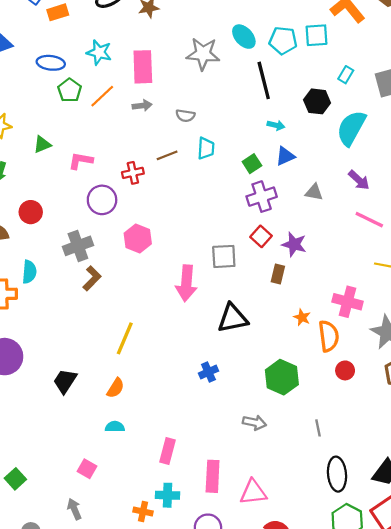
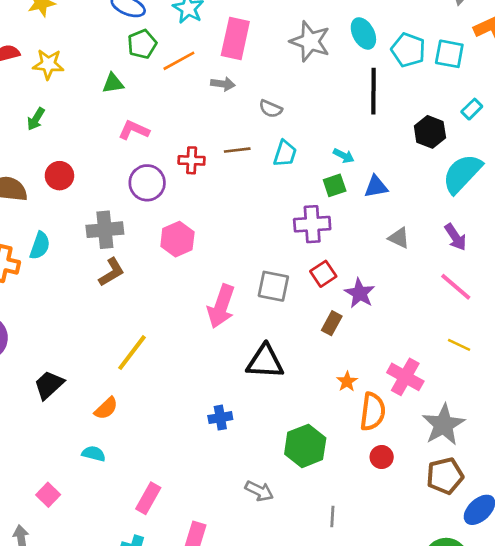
cyan arrow: (276, 125) -> (344, 156), moved
green triangle: (42, 144) -> (113, 83), moved
purple cross: (262, 197) -> (312, 224), moved

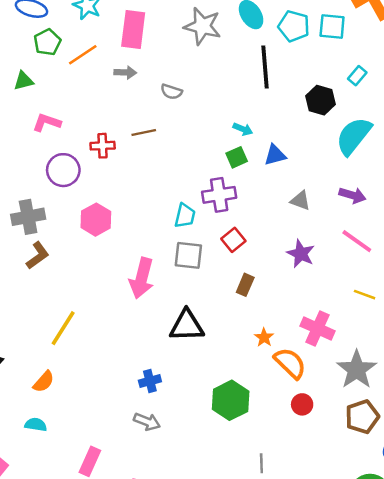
cyan trapezoid: (285, 154) -> (185, 216), moved
purple arrow: (455, 237) -> (352, 195), turned -35
purple star: (360, 293) -> (301, 254), moved
orange semicircle: (373, 412) -> (290, 363), turned -48
gray arrow: (259, 491) -> (147, 422), moved

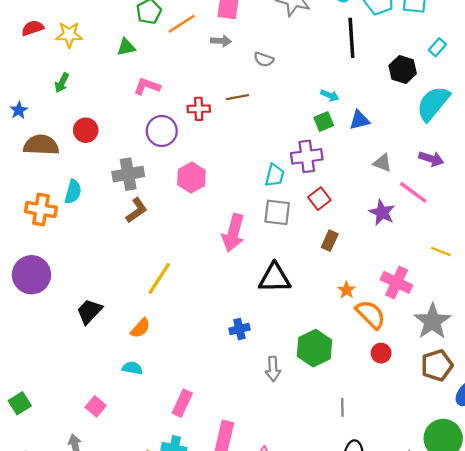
pink line: (357, 241) -> (413, 192), moved
gray arrow: (147, 422) -> (273, 369), moved, turned 65

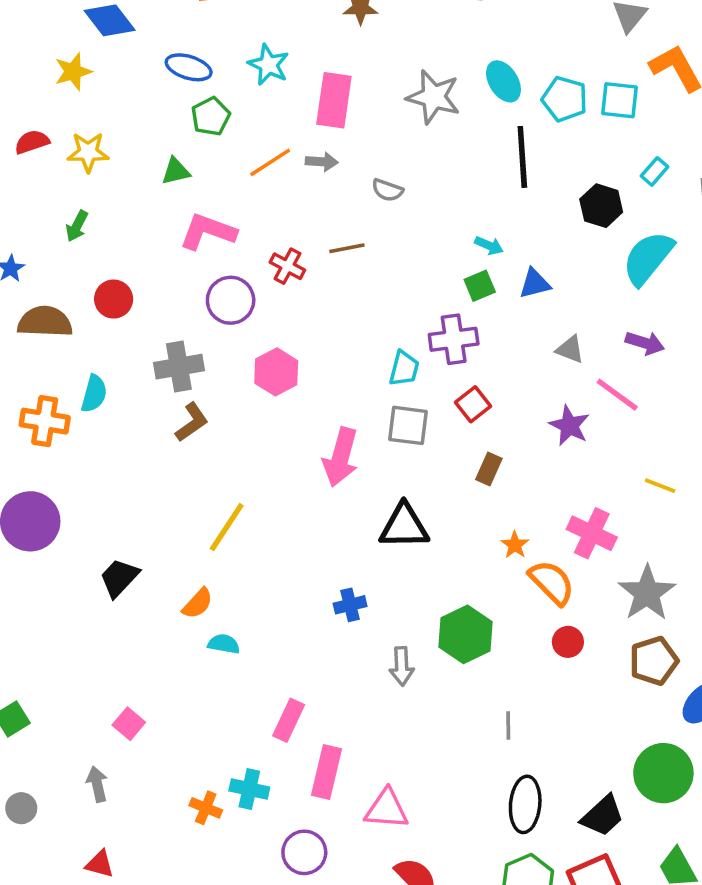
orange line: (182, 24) -> (270, 162), moved
pink L-shape: (147, 86) -> (208, 232), size x1.4
red cross: (199, 109) -> (287, 266), turned 30
cyan semicircle: (132, 368) -> (224, 644), moved
pink rectangle: (182, 403) -> (289, 720), moved

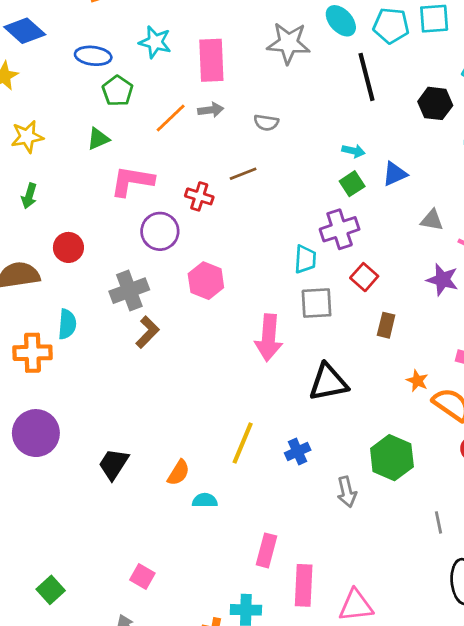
yellow line: (227, 527) -> (243, 443), moved

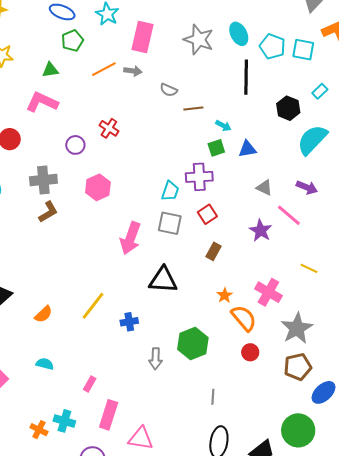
brown line: (243, 174) -> (193, 108), moved
pink L-shape: (132, 181) -> (42, 102), moved
purple circle: (160, 231) -> (75, 145), size x0.7
cyan semicircle: (205, 500) -> (45, 364), moved
pink rectangle: (267, 550) -> (90, 384), size x0.7

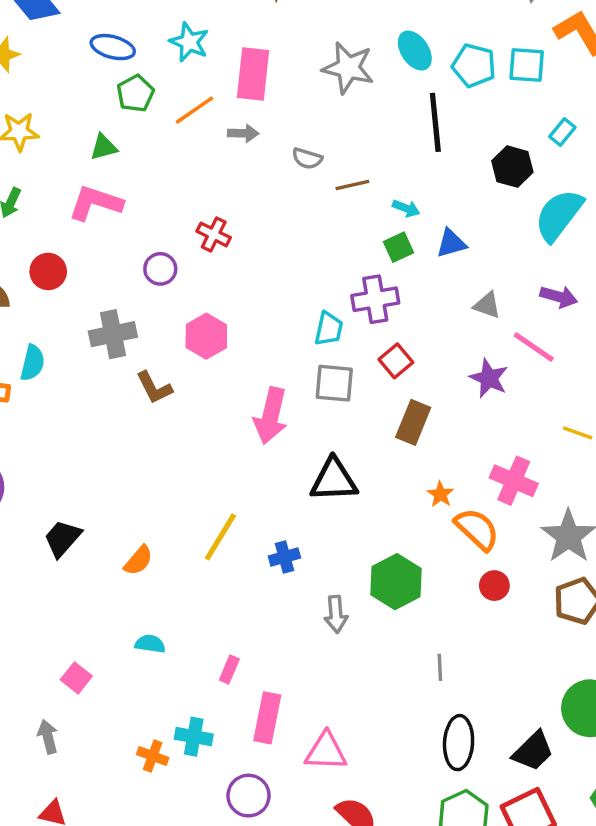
orange line: (104, 69) -> (194, 110), moved
brown L-shape: (48, 212) -> (154, 388), moved, turned 100
brown rectangle: (213, 251) -> (413, 422), size x1.4

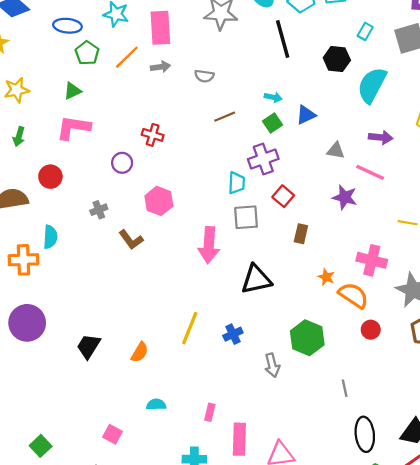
brown line: (352, 185) -> (225, 117), moved
gray cross: (113, 334) -> (99, 210), size x0.6
brown rectangle: (413, 422) -> (301, 234), size x0.7

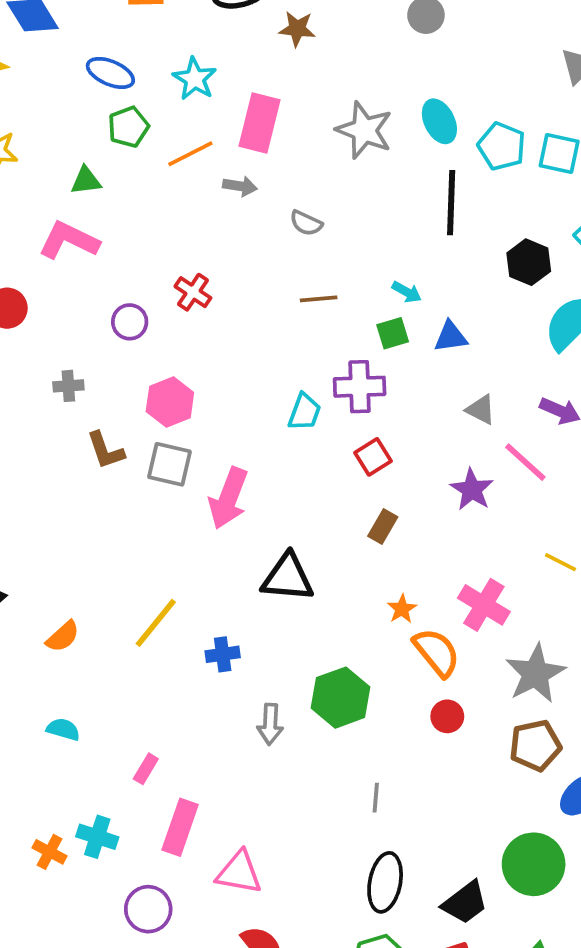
gray square: (246, 217) -> (169, 464), moved

